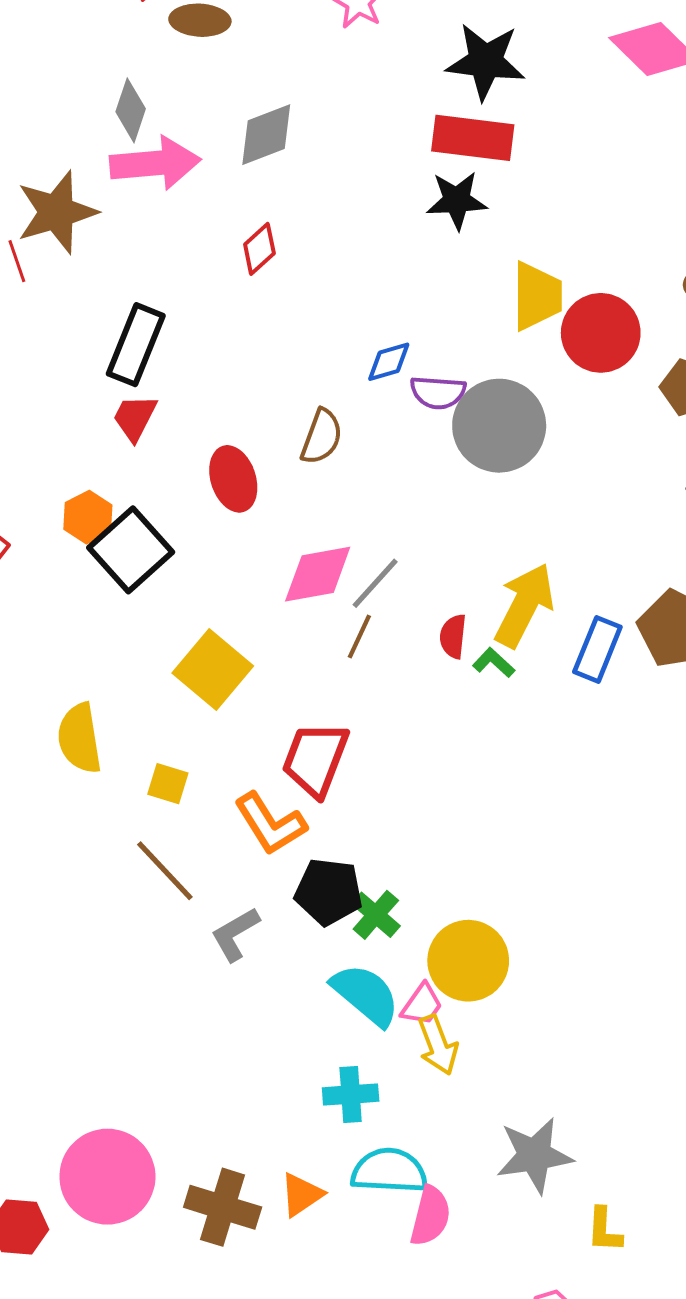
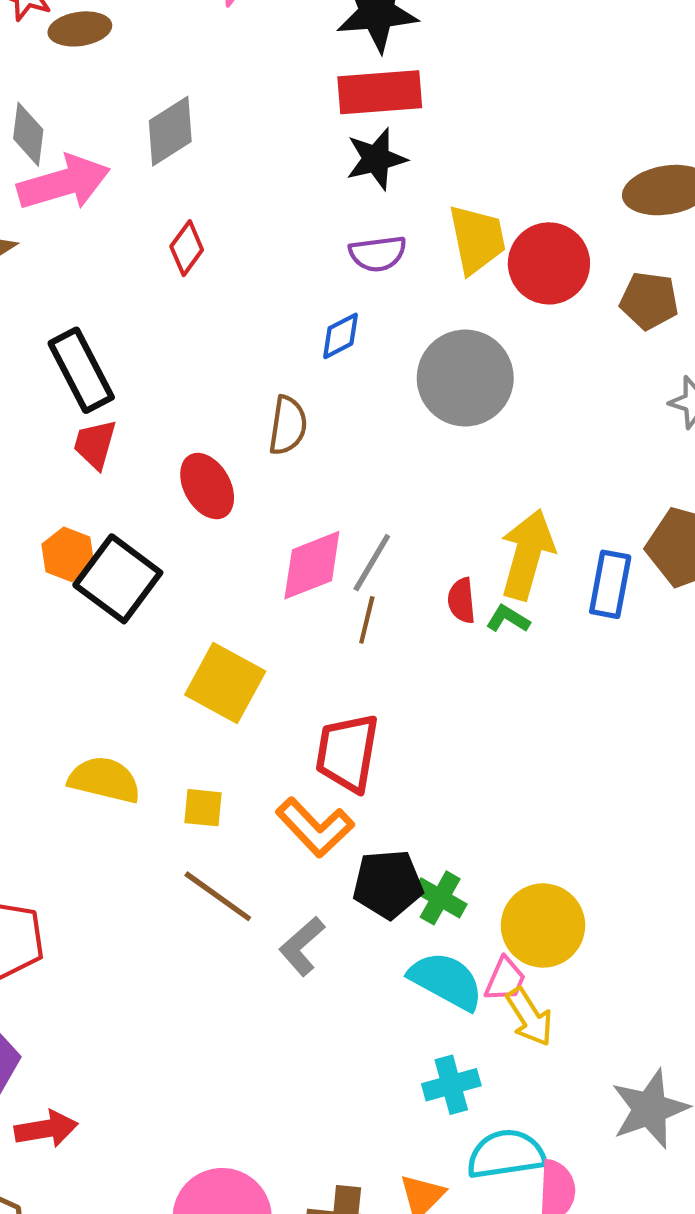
black rectangle: (136, 345) -> (81, 370), turned -38
purple semicircle: (438, 392) -> (378, 254), moved
yellow semicircle: (79, 738) -> (104, 780), turned 124

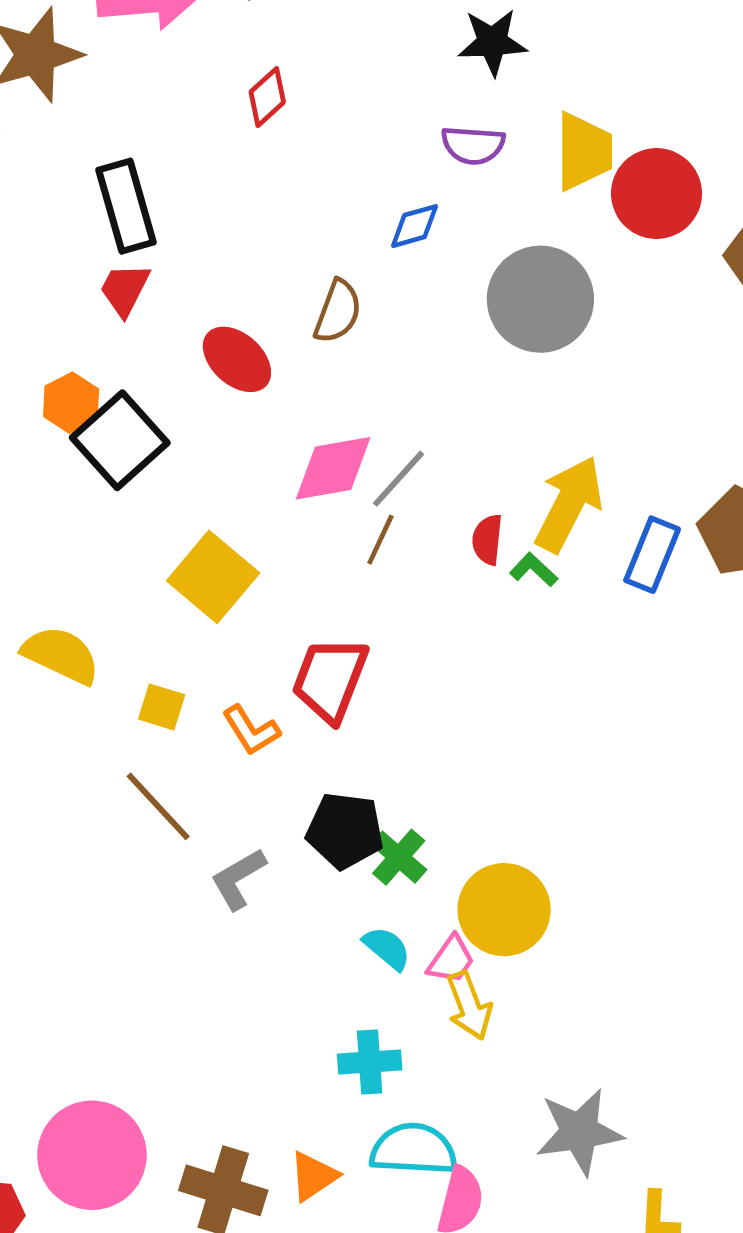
red ellipse: (207, 486) -> (237, 359), turned -30
orange L-shape: (315, 827) -> (251, 730), moved, size x0.7
cyan semicircle: (446, 981) -> (387, 948), size x0.6

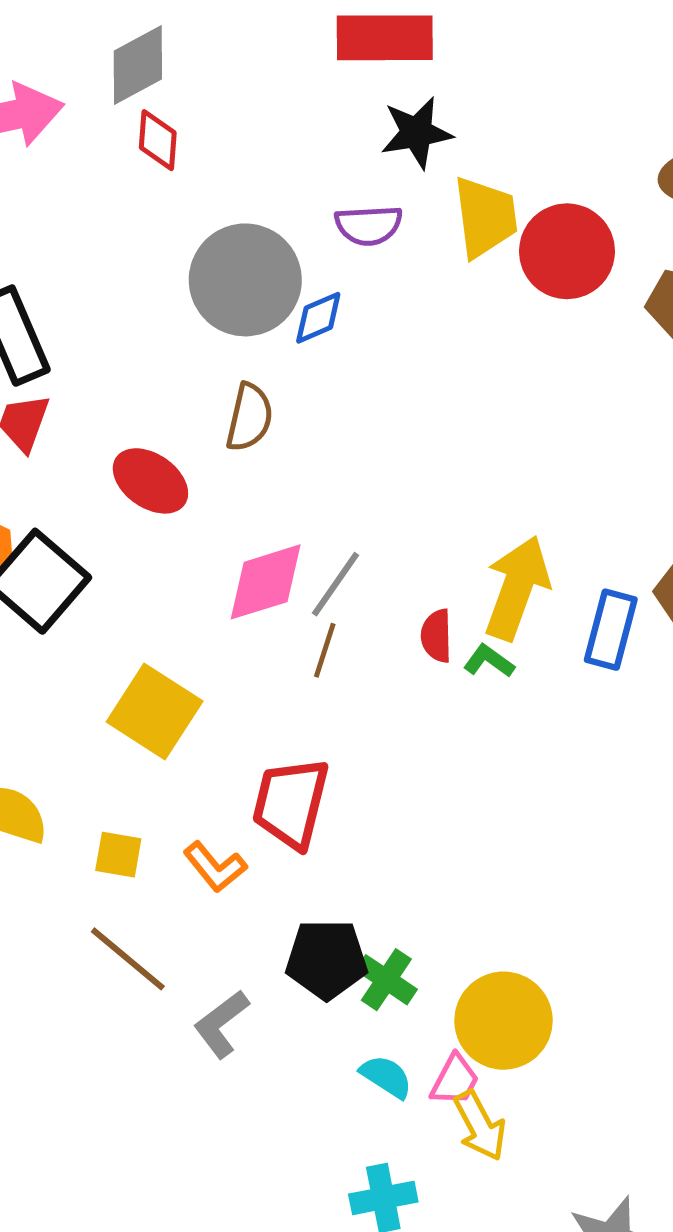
black star: (492, 42) -> (417, 133), moved
red diamond: (267, 97) -> (158, 140), moved, turned -36
gray circle: (540, 299) -> (245, 280), moved

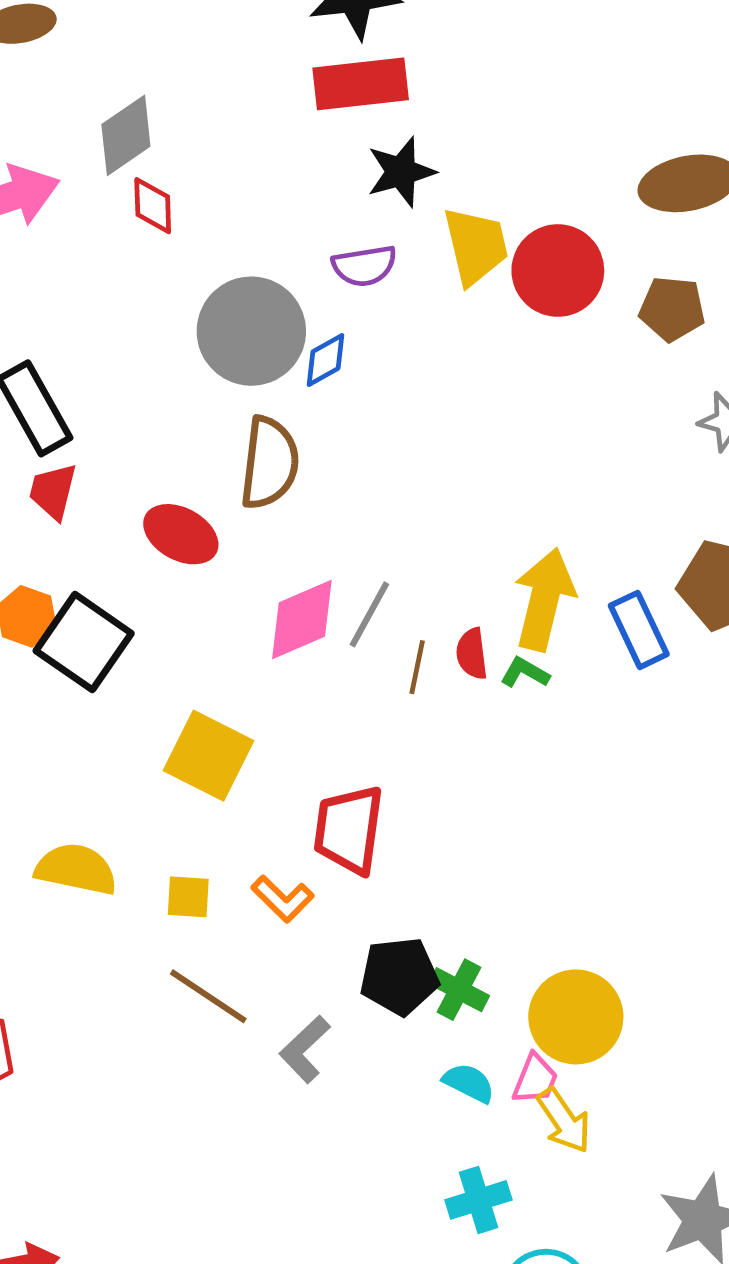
brown semicircle: (249, 417) -> (270, 463), size x1.4
blue rectangle: (611, 630) -> (639, 630), turned -34
brown line: (325, 650) -> (417, 667), moved

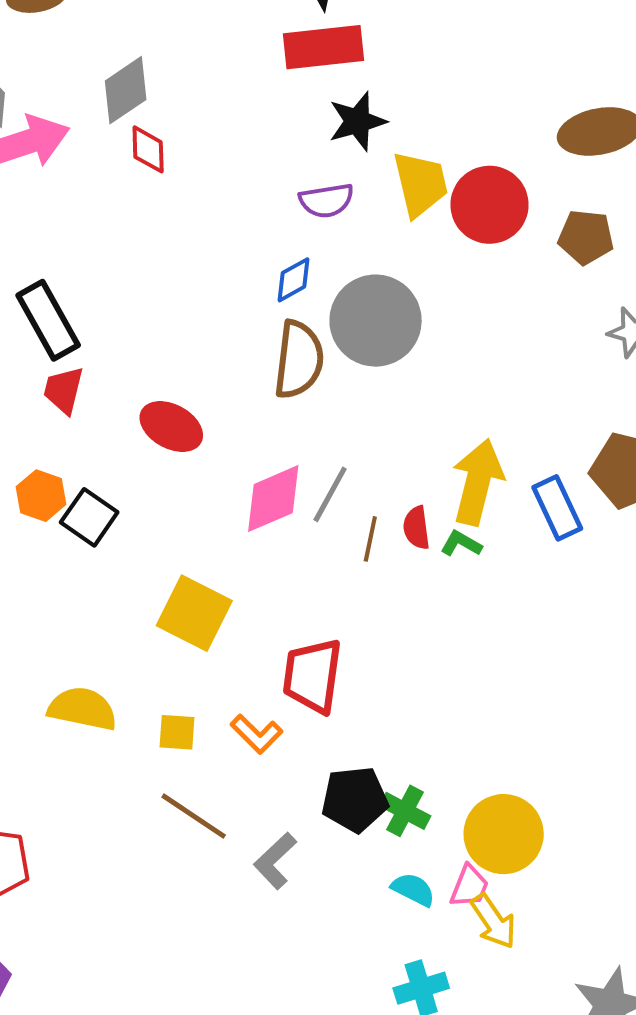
gray circle: (251, 331) -> (376, 321), moved
brown semicircle: (270, 463) -> (299, 360), moved
black square: (84, 642) -> (89, 517), size x0.7

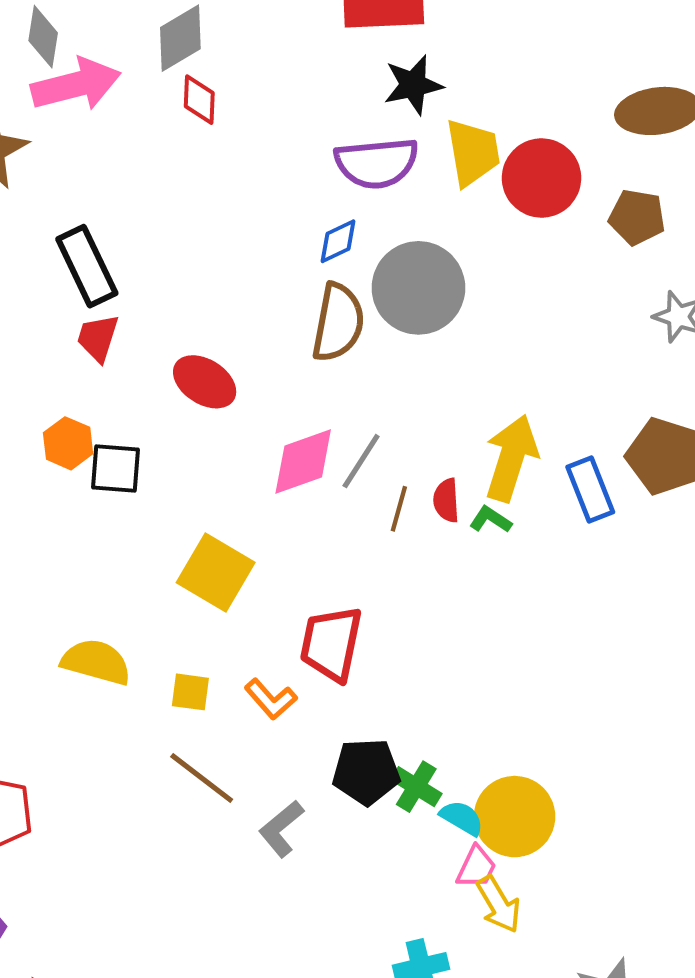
purple semicircle: (326, 200) -> (377, 163), size x1.5
black square: (89, 517) -> (115, 468), turned -34
cyan semicircle: (413, 889) -> (462, 818), moved

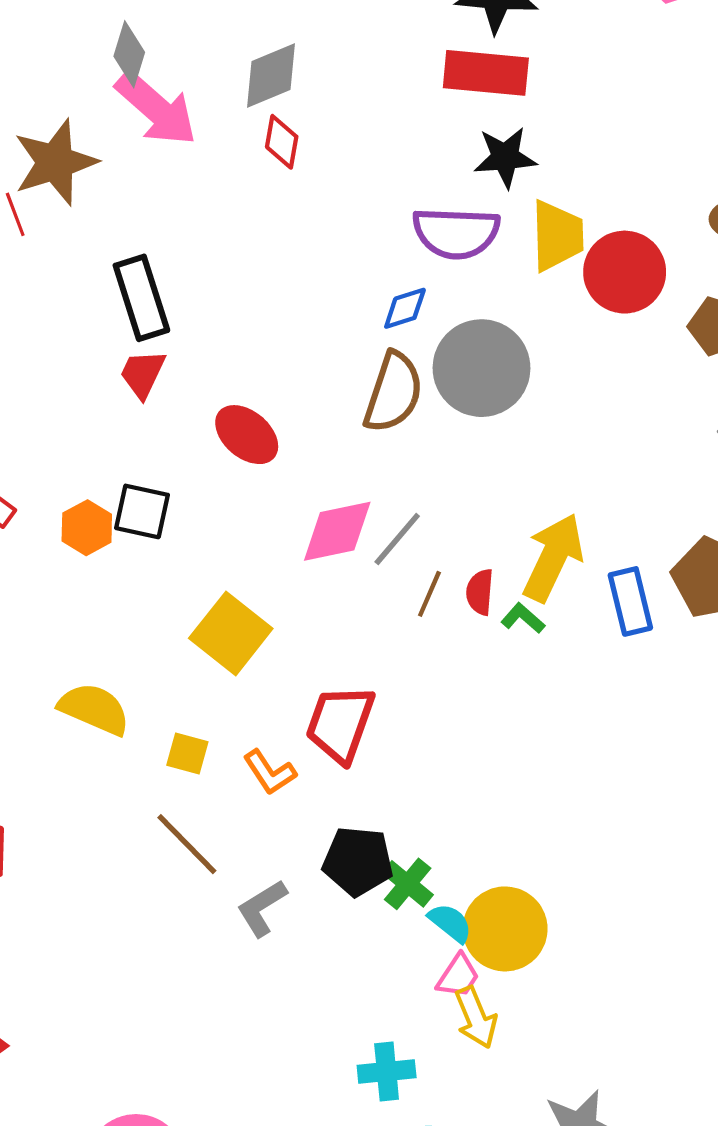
pink arrow: (76, 85) -> (156, 109), turned 48
orange hexagon: (68, 443) -> (87, 528), moved

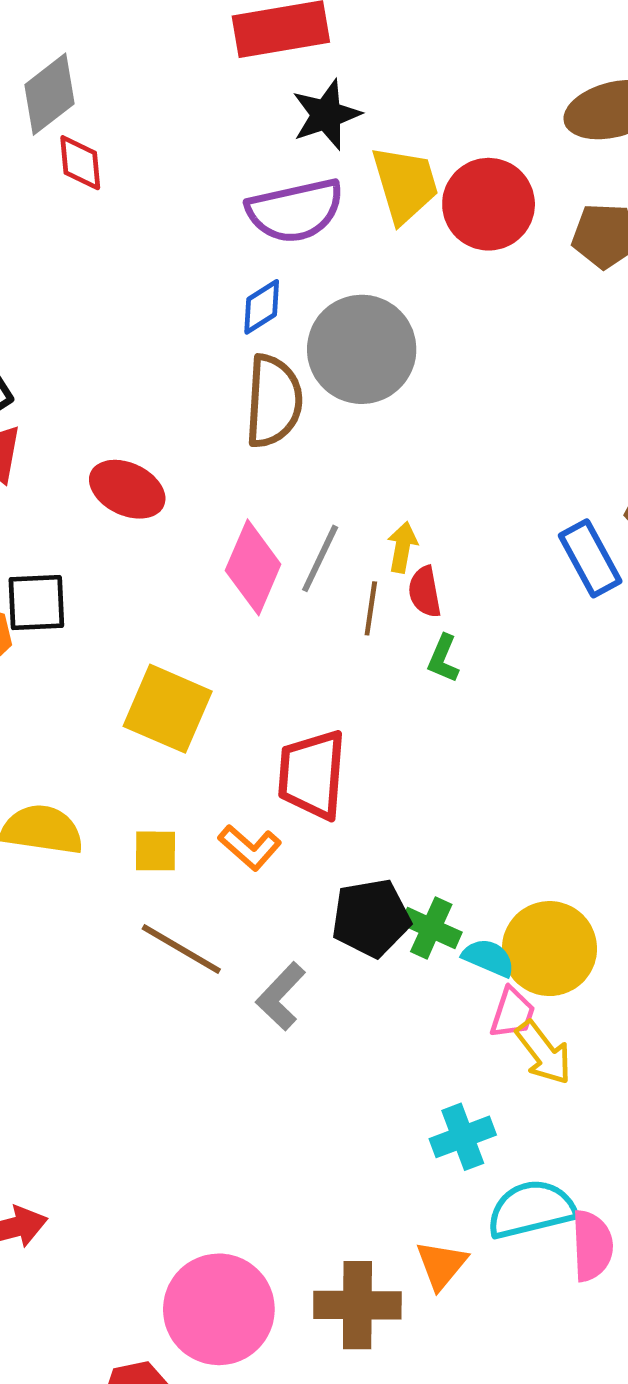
pink diamond: (337, 531) -> (253, 567), turned -40
yellow arrow: (553, 558) -> (402, 547), moved, size x0.5
green L-shape: (523, 618) -> (443, 659), moved, turned -93

